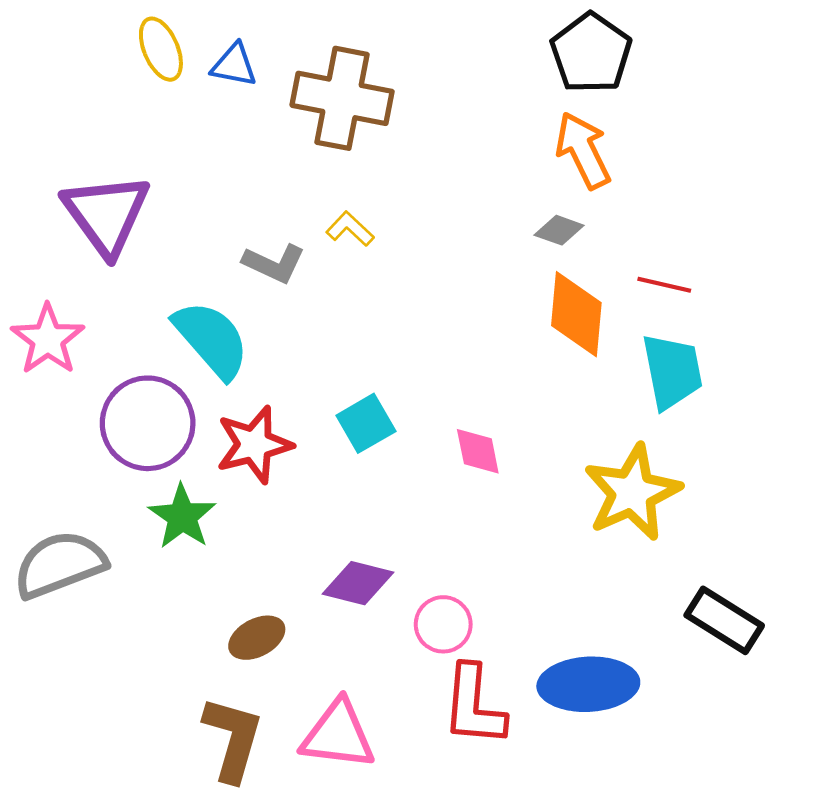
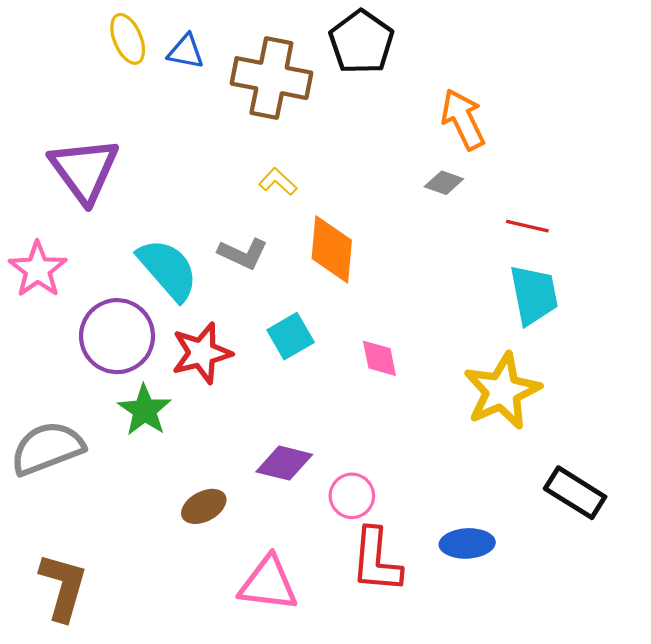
black pentagon: (591, 53) -> (361, 42), moved
gray L-shape: (274, 263) -> (243, 254), moved
orange diamond: (576, 314) -> (332, 249), moved
blue ellipse: (588, 684) -> (467, 543), size x0.7
brown L-shape: (233, 739) -> (63, 587), moved

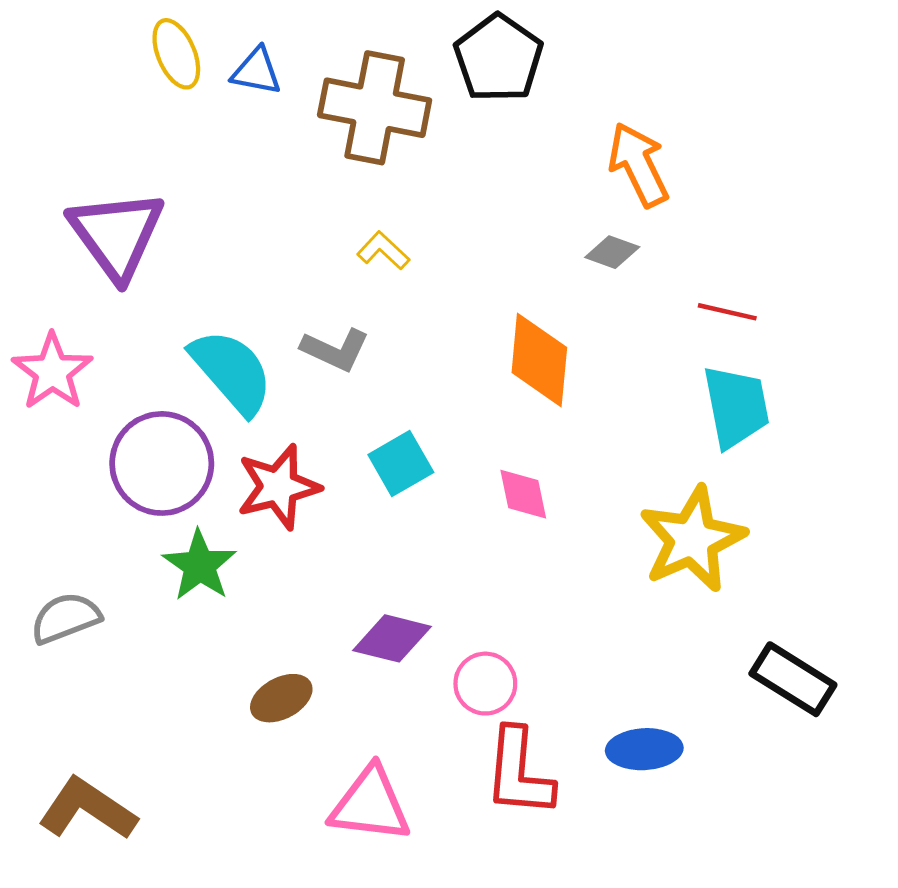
orange diamond: (332, 249) -> (539, 360), moved
gray semicircle: (47, 448) -> (66, 618), size x0.7
brown L-shape: (63, 587) -> (87, 809), turned -72

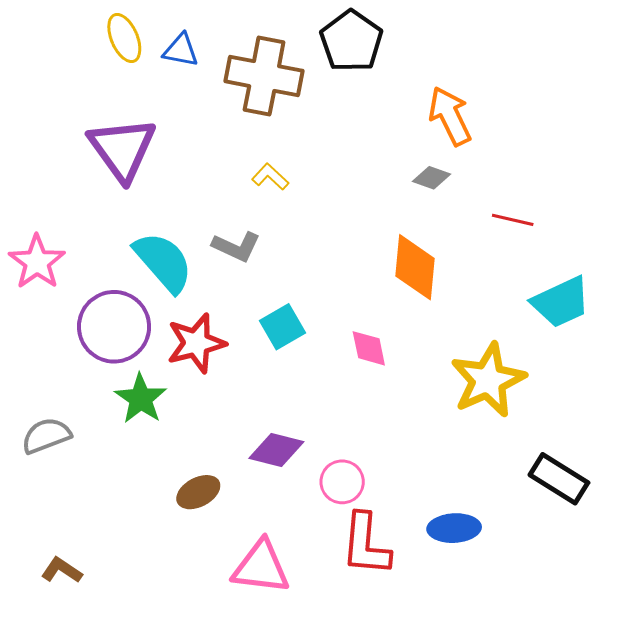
purple triangle: (117, 235) -> (122, 149), moved
orange diamond: (539, 360) -> (415, 267), moved
cyan trapezoid: (736, 407) -> (561, 302), moved, turned 76
brown L-shape: (87, 809) -> (62, 570), size x0.6

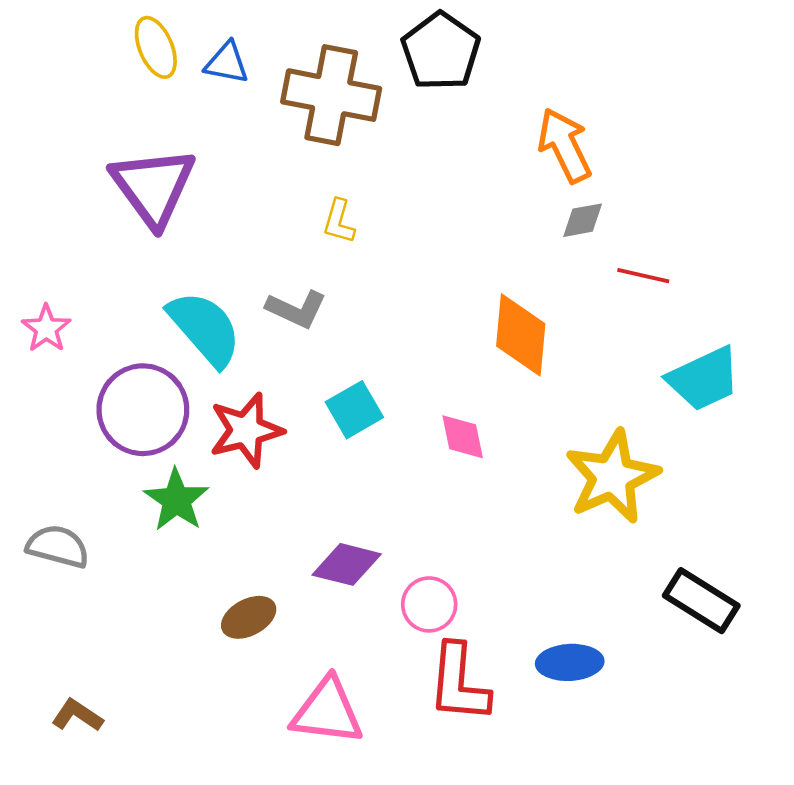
yellow L-shape: (270, 177) -> (339, 221), turned -117
gray diamond: (432, 178) -> (583, 220), moved, turned -30
pink star: (37, 262) -> (46, 328), size x0.7
gray semicircle: (46, 436) -> (58, 546), turned 36

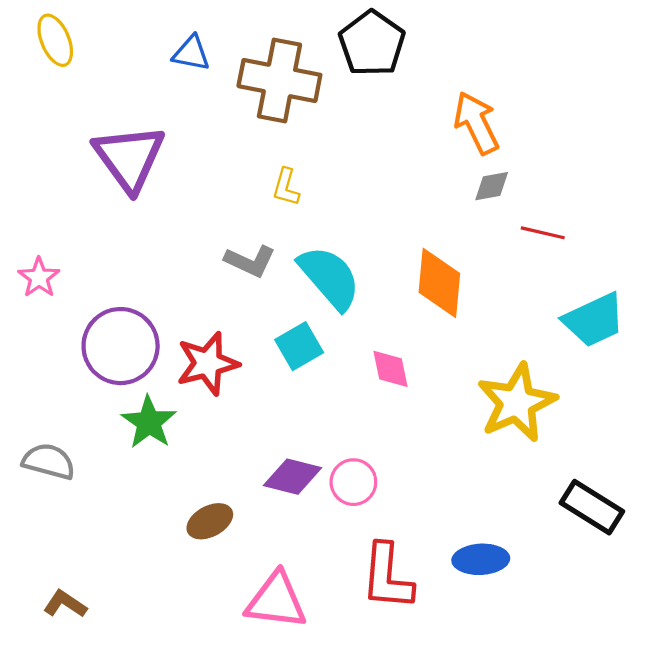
yellow ellipse: (156, 47) -> (55, 40), moved
cyan semicircle: (205, 328) -> (329, 277), moved
pink circle: (429, 604) -> (353, 482), moved

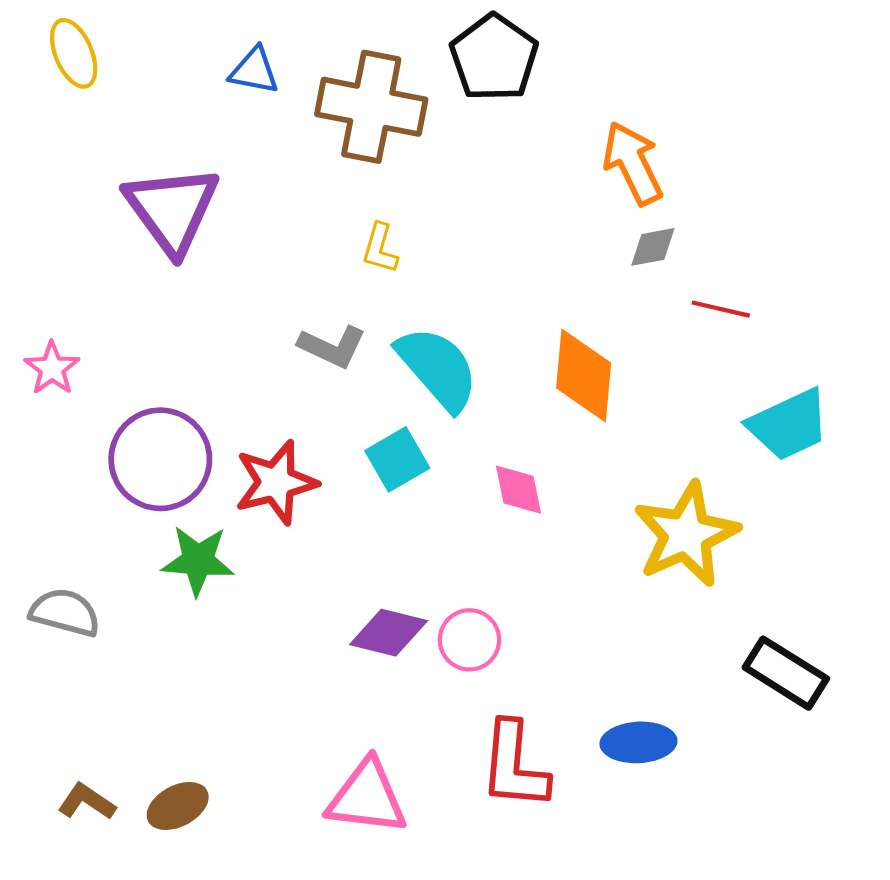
green star: (149, 422) -> (198, 560), turned -30
brown ellipse: (210, 521) -> (178, 806), moved

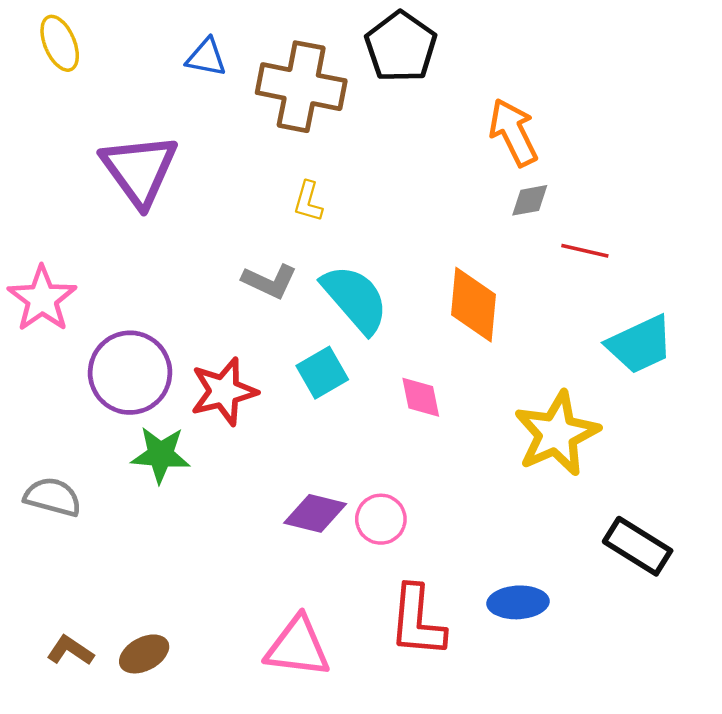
pink star: (52, 368) -> (42, 299), size x1.5

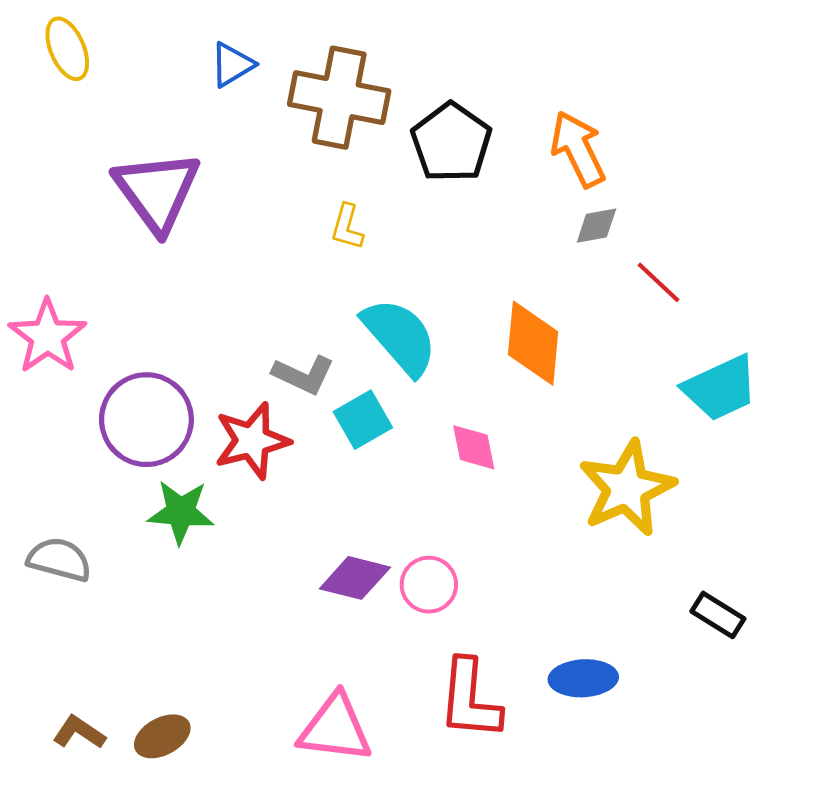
black pentagon: (401, 47) -> (451, 142), moved
blue triangle: (206, 57) -> (232, 65), turned -42
red line: (585, 251) -> (658, 282), turned 30
gray L-shape: (269, 281) -> (303, 375), moved
black rectangle: (638, 546) -> (718, 615), size x0.7

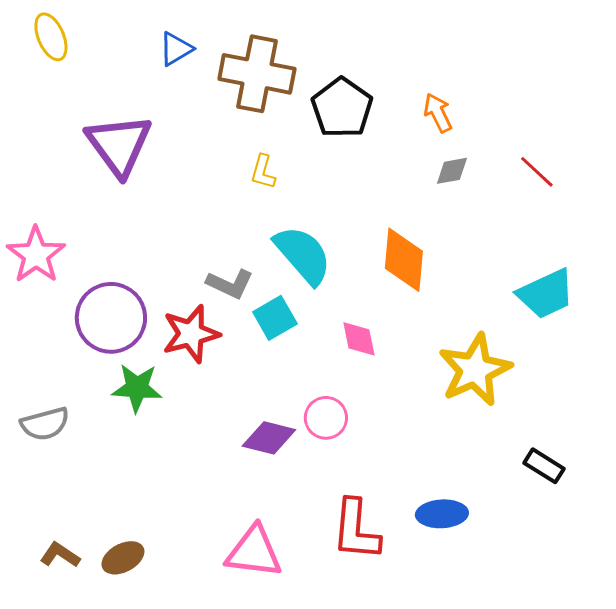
orange arrow: (578, 149) -> (438, 113), size x0.7
red line: (658, 282) -> (537, 172), moved
gray semicircle: (59, 560) -> (45, 424), turned 150
pink circle: (429, 585) -> (326, 418), moved

